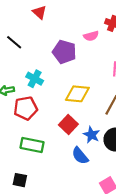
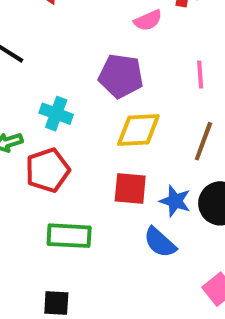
purple pentagon: (64, 52) -> (121, 76), moved
red square: (68, 124) -> (130, 188), turned -30

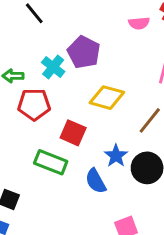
purple pentagon: (121, 76) -> (84, 52), moved
red square: (130, 188) -> (73, 133), moved
green rectangle: (69, 236) -> (51, 162), moved

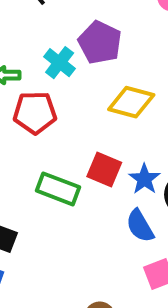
red square: (73, 133) -> (104, 170), moved
blue semicircle: (96, 181) -> (140, 226), moved

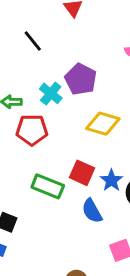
blue semicircle: (140, 226) -> (92, 211), moved

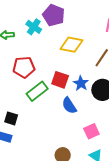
red pentagon: (32, 130) -> (24, 67), moved
green rectangle: (48, 186) -> (37, 91), turned -55

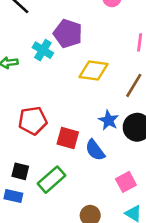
red pentagon: (24, 67) -> (33, 121), moved
red square: (60, 80) -> (68, 138), moved
green rectangle: (37, 91) -> (52, 180), moved

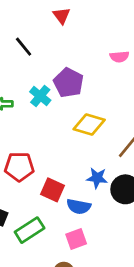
blue star: (108, 120) -> (97, 178), turned -30
blue semicircle: (95, 150) -> (79, 206), turned -50
pink square: (126, 182) -> (76, 239), moved

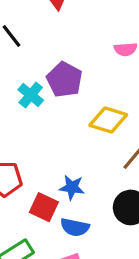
yellow diamond: (89, 124) -> (108, 120), moved
blue star: (97, 178) -> (72, 187), moved

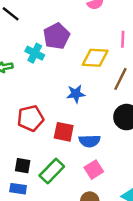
purple pentagon: (65, 80) -> (57, 36), turned 30
blue star: (72, 187) -> (76, 94), moved

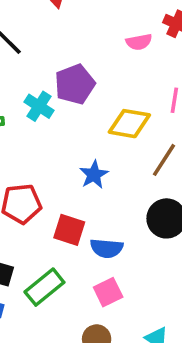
blue star: (76, 94) -> (94, 175), turned -30

